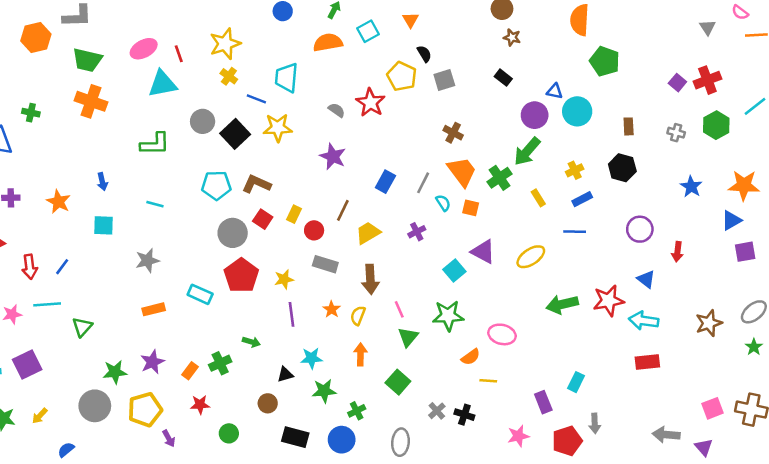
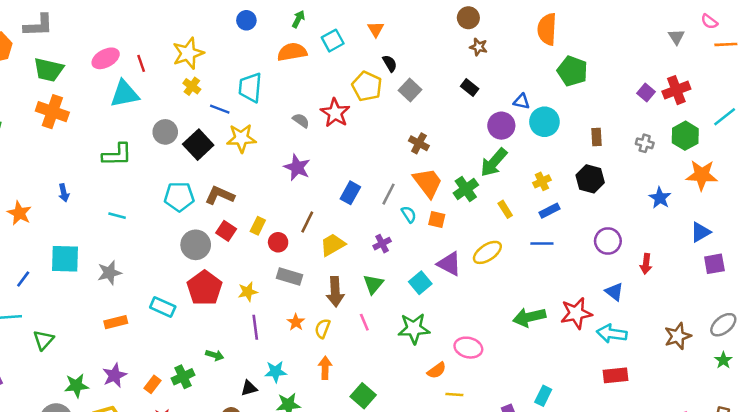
gray square: (444, 80) -> (410, 90), turned -30
orange star: (744, 185) -> (702, 175), moved
cyan square: (104, 225) -> (65, 259), moved, size x1.4
yellow ellipse: (531, 257) -> (487, 252), moved
green triangle: (408, 337) -> (373, 284), moved

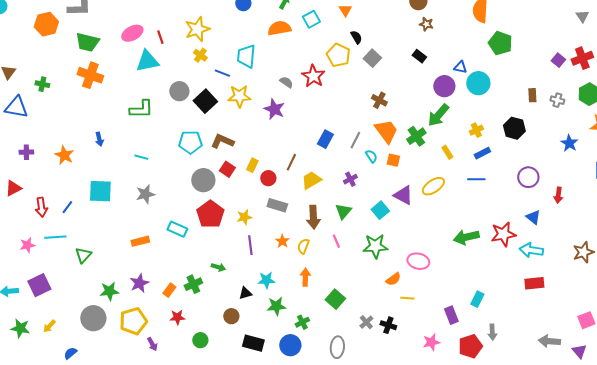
brown rectangle: (596, 137) -> (532, 95), moved
purple star: (297, 167) -> (274, 109), moved
gray star: (109, 273) -> (145, 194), moved

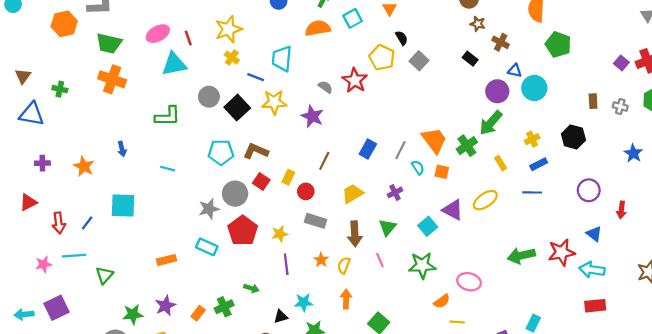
brown cross: (379, 100) -> (501, 42), moved
brown line: (291, 162) -> (324, 161), moved
gray star: (145, 194) -> (209, 209), moved

